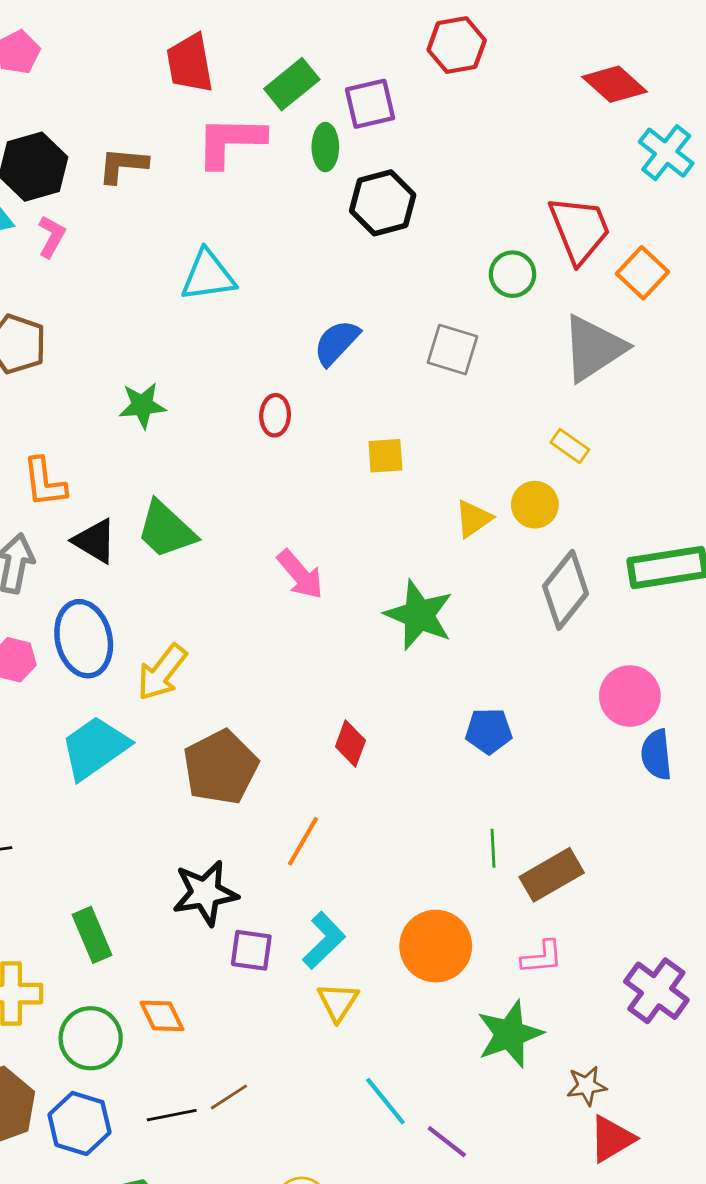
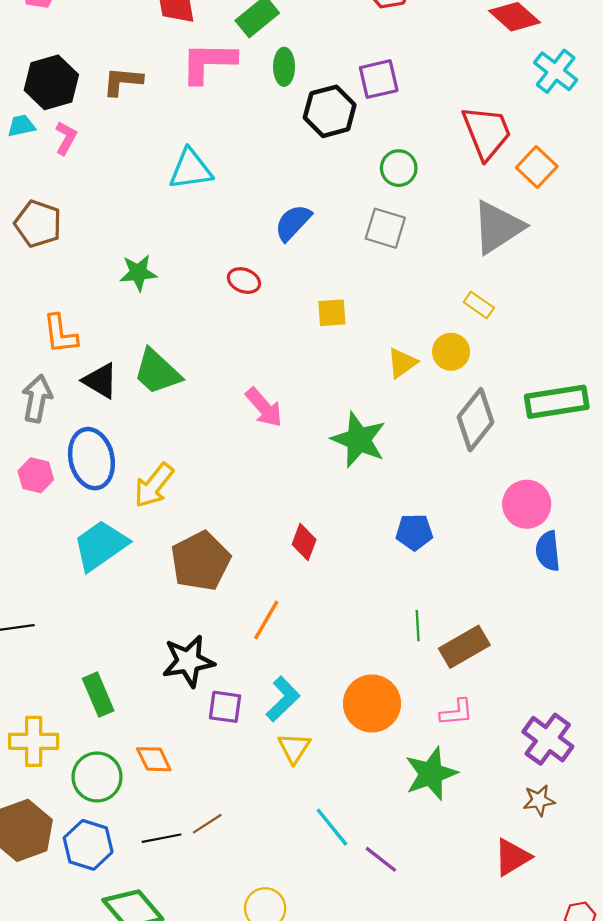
purple square: (370, 104) -> (379, 79), moved
green circle: (513, 274) -> (399, 168), moved
red ellipse: (275, 415) -> (244, 281), turned -72
brown star: (587, 1086) -> (539, 800), moved

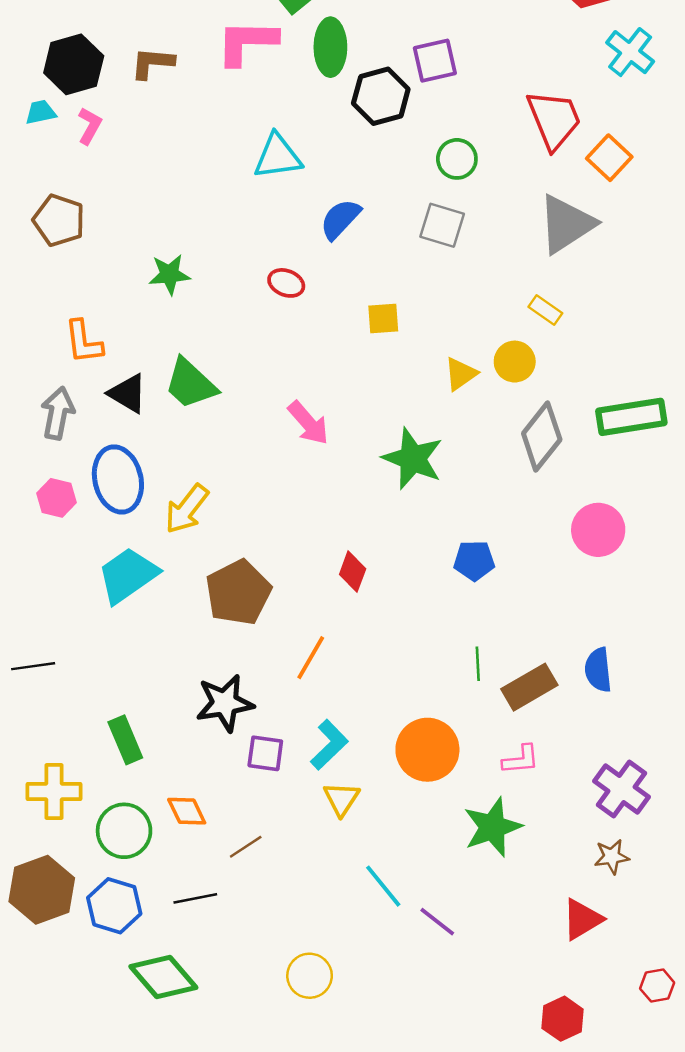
green ellipse: (284, 67) -> (330, 47), size x1.4
cyan triangle: (191, 169) -> (278, 156), moved
blue semicircle: (548, 551) -> (598, 670), moved
brown line: (207, 824) -> (246, 847), moved

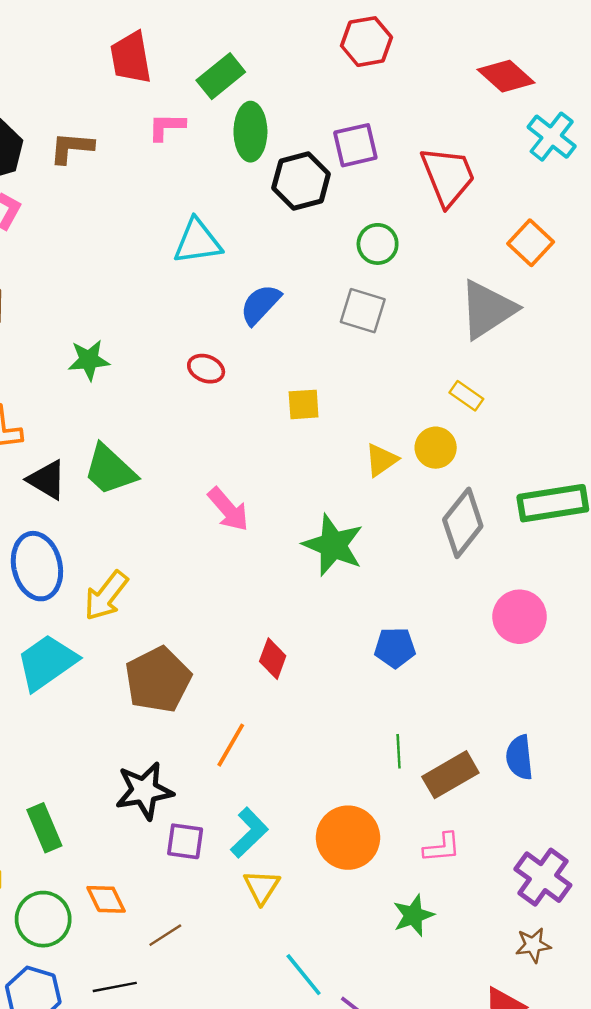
pink L-shape: (247, 42) -> (167, 127), size x0.6
red trapezoid: (554, 120) -> (448, 176), moved
green star: (493, 827) -> (413, 915), size x0.7

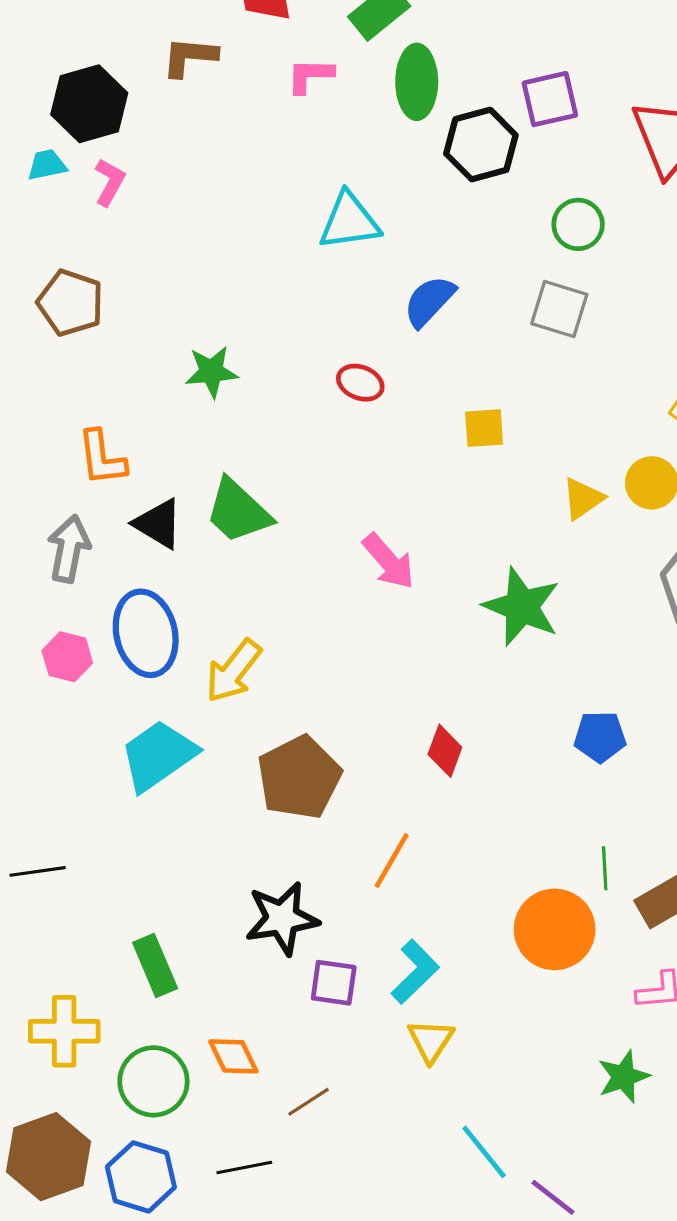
brown L-shape: (72, 148) -> (190, 57), moved
orange circle: (348, 838) -> (555, 929), moved

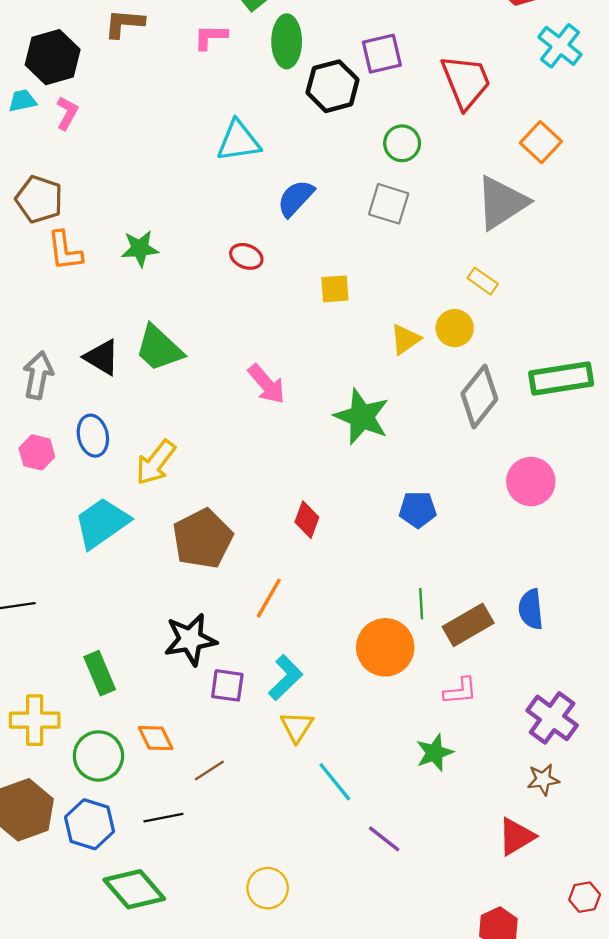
orange L-shape: (102, 458) -> (65, 251), moved
blue ellipse: (146, 633) -> (93, 436), size x0.7
cyan line: (484, 1152) -> (335, 782), moved

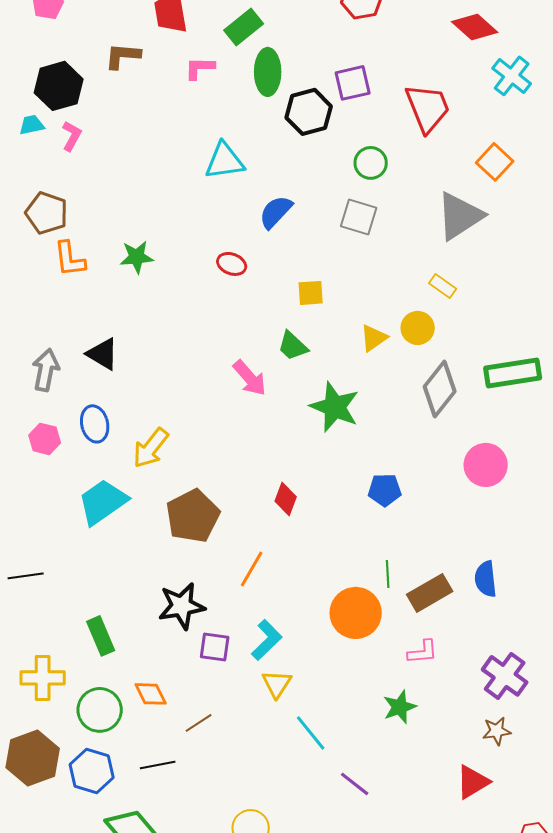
green trapezoid: (159, 348) -> (293, 346), moved, size x0.7

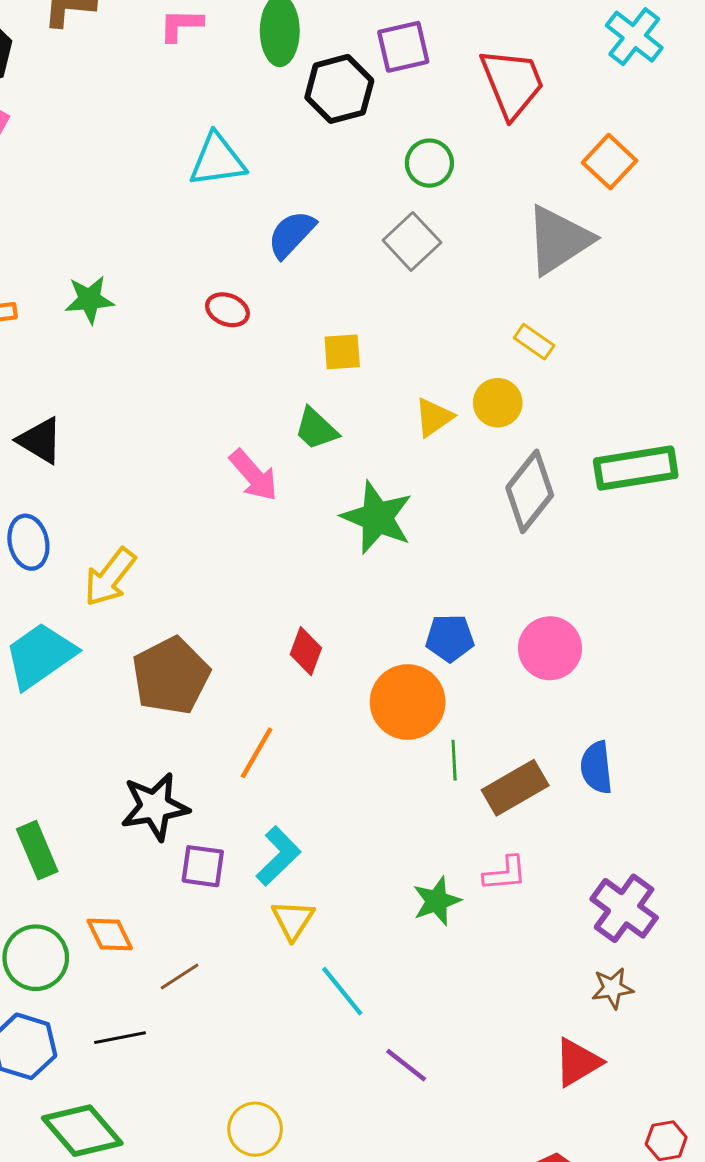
gray square: (359, 217) -> (412, 241), turned 30
pink circle: (486, 465) -> (550, 648), moved
orange circle: (356, 613) -> (408, 702), moved
green star: (400, 707) -> (437, 901), moved

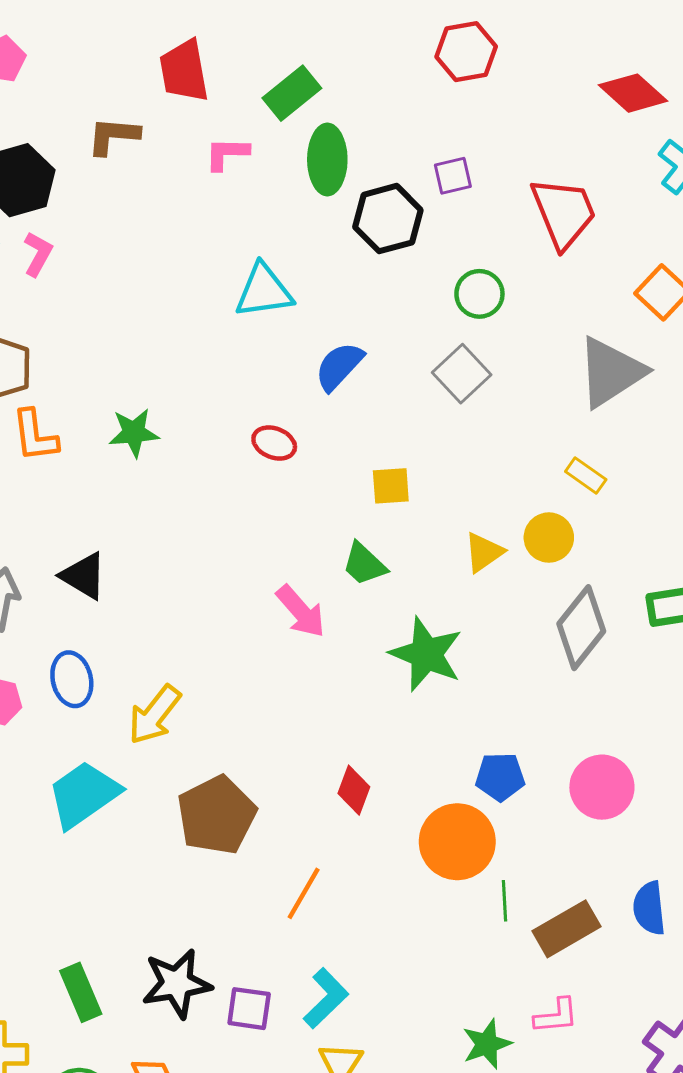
purple square: (403, 47) -> (453, 176), size x0.7
black star: (155, 807) -> (177, 983), moved

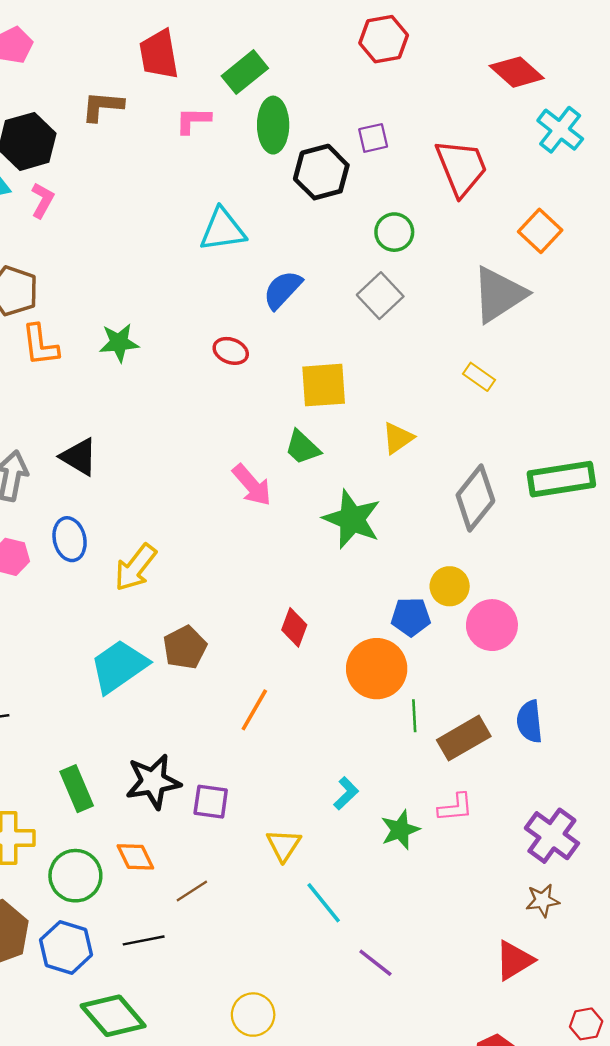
yellow square: (391, 486) -> (324, 385), size x1.5
yellow circle: (549, 538) -> (450, 586), moved
cyan trapezoid: (84, 794) -> (119, 666), moved
brown pentagon: (217, 815) -> (185, 647), size x0.7
cyan L-shape: (326, 998) -> (346, 793), moved, size x0.7

